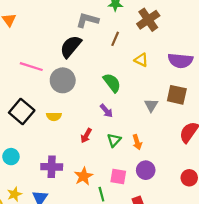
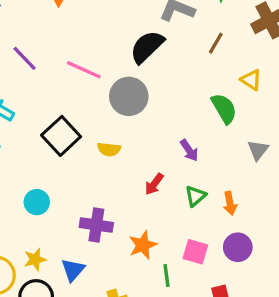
green semicircle: (112, 83) -> (224, 108), moved

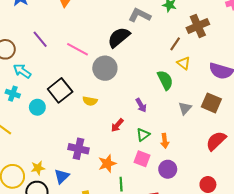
brown line: (216, 43) -> (175, 44), moved
cyan circle: (37, 202) -> (37, 107), moved
pink square: (195, 252) -> (142, 159), moved

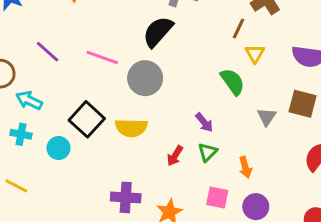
yellow triangle: (184, 63) -> (255, 54), turned 32
yellow semicircle: (90, 101) -> (131, 128), size x1.5
green triangle: (143, 135) -> (208, 152), moved

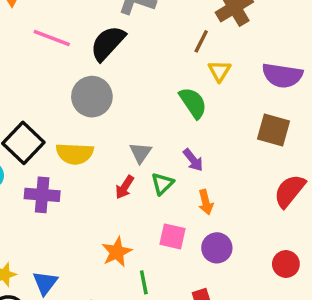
pink line: (102, 58) -> (52, 38), moved
gray triangle: (267, 117) -> (140, 153), moved
purple arrow: (204, 122) -> (193, 160), moved
purple cross: (126, 197) -> (42, 195), moved

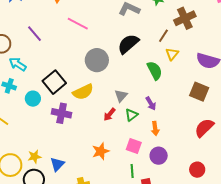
black semicircle: (108, 43) -> (128, 44), moved
yellow semicircle: (75, 154) -> (83, 92), turned -35
green line: (144, 282) -> (132, 171), moved

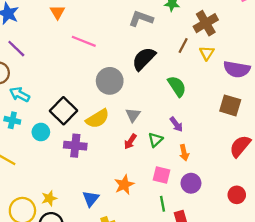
purple line: (34, 34) -> (16, 49), moved
yellow triangle: (172, 54) -> (207, 53), moved
gray triangle: (121, 96) -> (133, 115), moved
blue triangle: (57, 164) -> (91, 199), moved

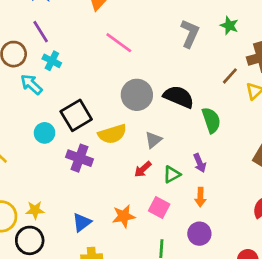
gray L-shape: (141, 19) -> (190, 33), turned 80
black semicircle: (144, 59) -> (179, 97), moved, turned 55
cyan cross: (12, 120) -> (52, 61), moved
pink square: (162, 175) -> (159, 207), moved

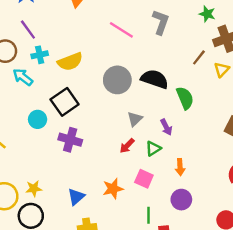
green star: (229, 25) -> (207, 14), moved
pink line: (119, 43) -> (121, 30), moved
cyan cross: (52, 61) -> (40, 55), turned -35
yellow semicircle: (112, 134) -> (70, 62), moved
purple arrow: (200, 163) -> (166, 127), moved

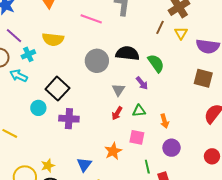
yellow semicircle: (70, 62) -> (53, 39), moved, turned 40
purple arrow: (166, 127) -> (142, 83), moved
green triangle: (153, 149) -> (139, 111), turned 40

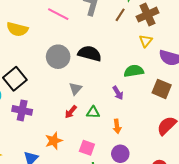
brown line: (160, 27) -> (120, 15), moved
green semicircle: (156, 63) -> (134, 71), moved, turned -72
purple arrow: (142, 83) -> (118, 93), moved
pink square: (137, 137) -> (87, 148), moved
orange star: (113, 151) -> (54, 141), moved

